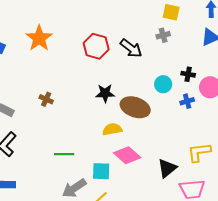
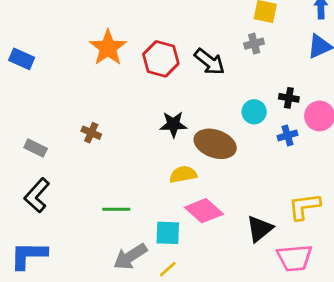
orange star: (39, 38) -> (108, 48), moved

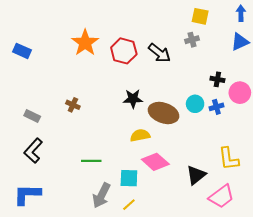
cyan circle: (254, 112) -> (195, 104), moved
yellow L-shape: (304, 206) -> (229, 159), turned -90
gray arrow: (130, 257) -> (101, 195), turned -30
pink trapezoid: (294, 258) -> (222, 196), turned -32

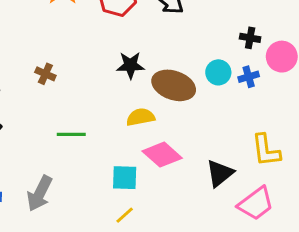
green line: (91, 161) -> (71, 134), moved
gray arrow: (101, 195) -> (40, 193), moved

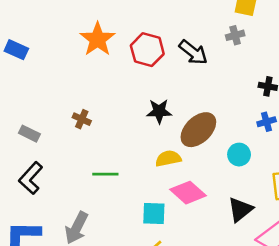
cyan circle: (218, 72) -> (239, 155), moved
brown ellipse: (174, 85) -> (198, 130), turned -63

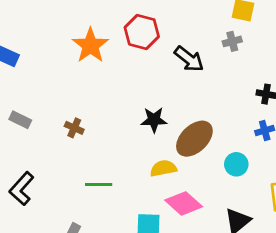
red hexagon: (147, 50) -> (142, 32), moved
gray rectangle: (29, 134) -> (20, 120), moved

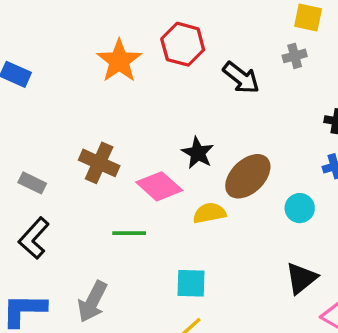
gray rectangle: (20, 120) -> (32, 183), moved
black star: (154, 120) -> (198, 153), turned 30
brown cross: (74, 128) -> (99, 163), size x1.6
pink diamond: (184, 203) -> (159, 186), moved

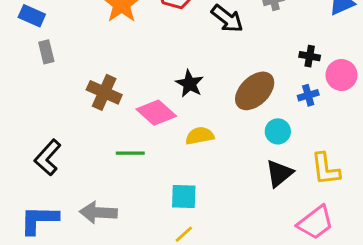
brown ellipse: (248, 176) -> (255, 91), moved
gray rectangle: (32, 183) -> (46, 52), moved, turned 50
black triangle: (301, 278) -> (279, 173), moved
gray arrow: (92, 302) -> (98, 212), turned 66

